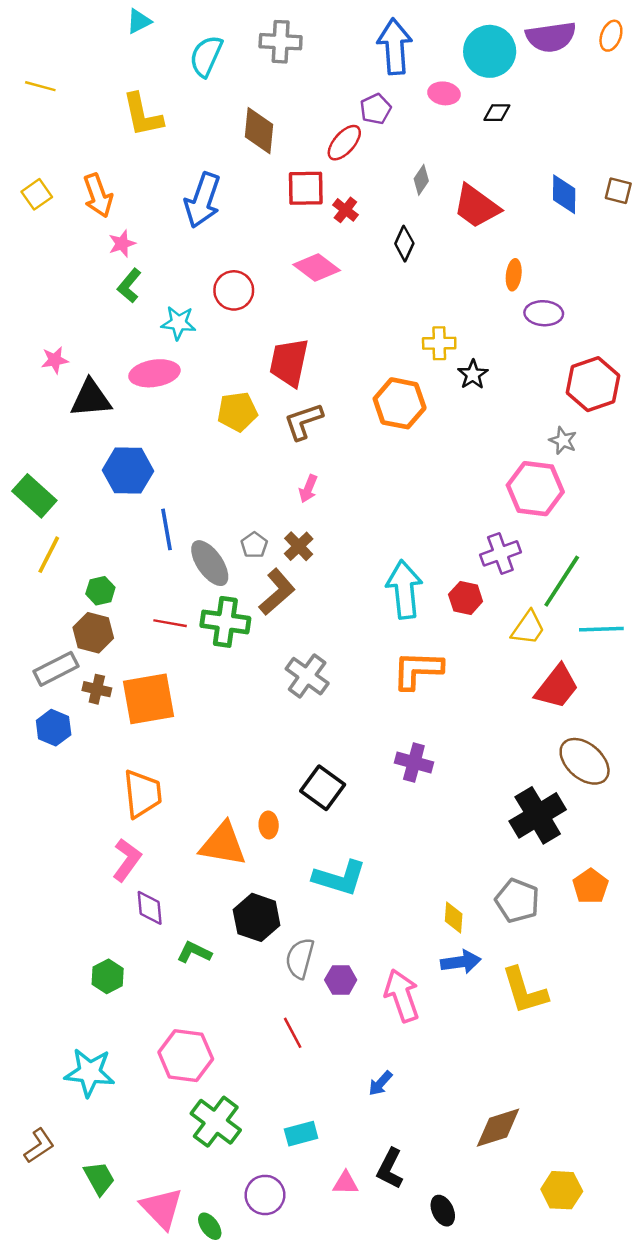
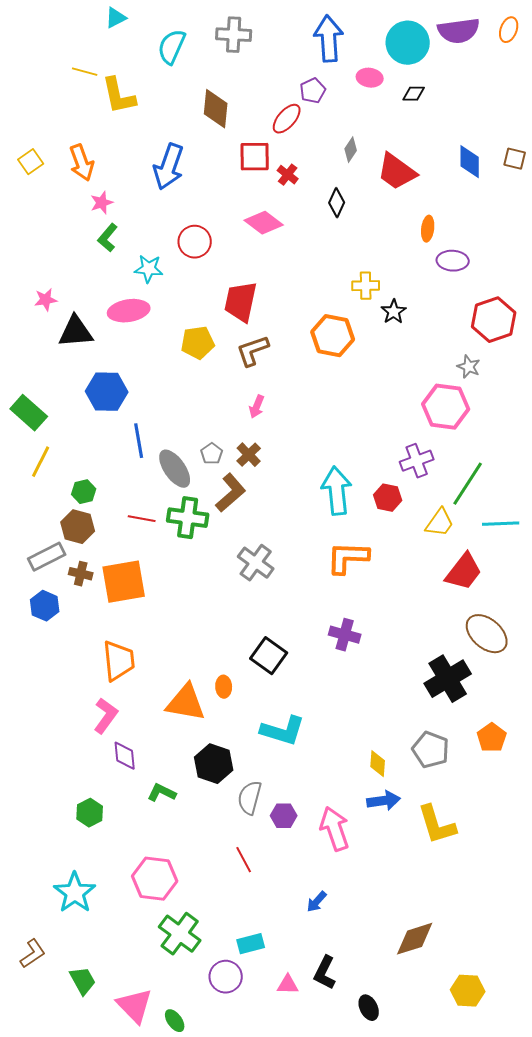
yellow line: (40, 86) -> (85, 72), moved
cyan star: (90, 1072) -> (75, 893), turned 30
purple circle: (265, 1195) -> (226, 977), moved

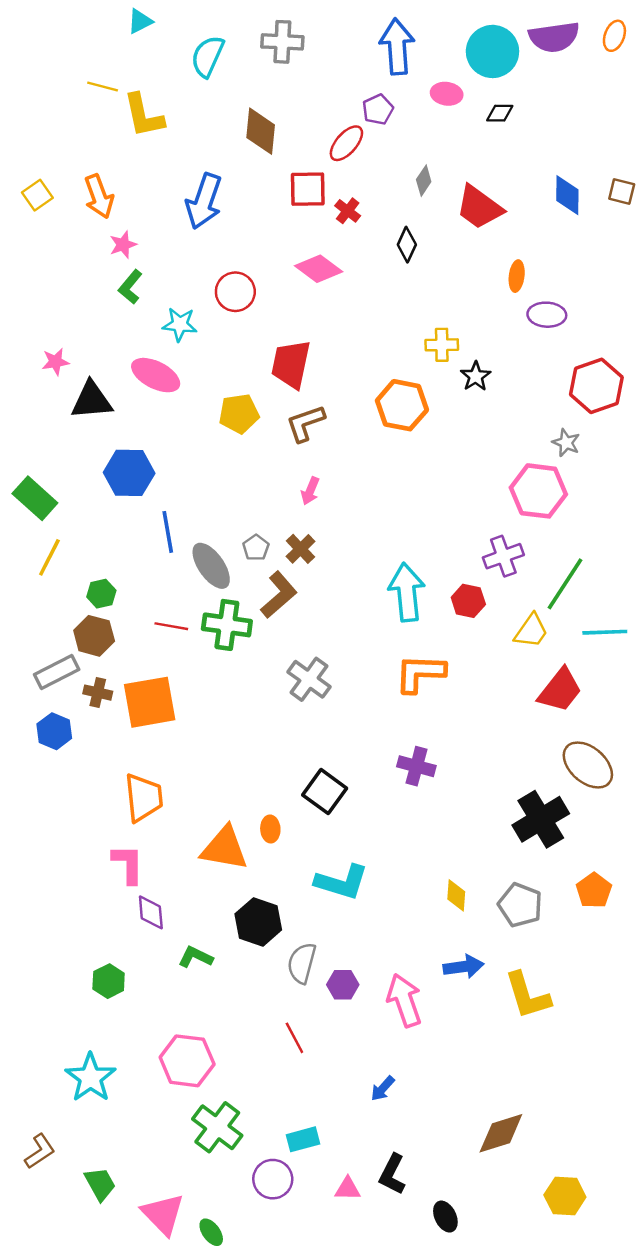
pink ellipse: (129, 311) -> (156, 375), turned 36
pink L-shape: (106, 716) -> (128, 864), turned -36
yellow diamond: (378, 764) -> (456, 895), moved

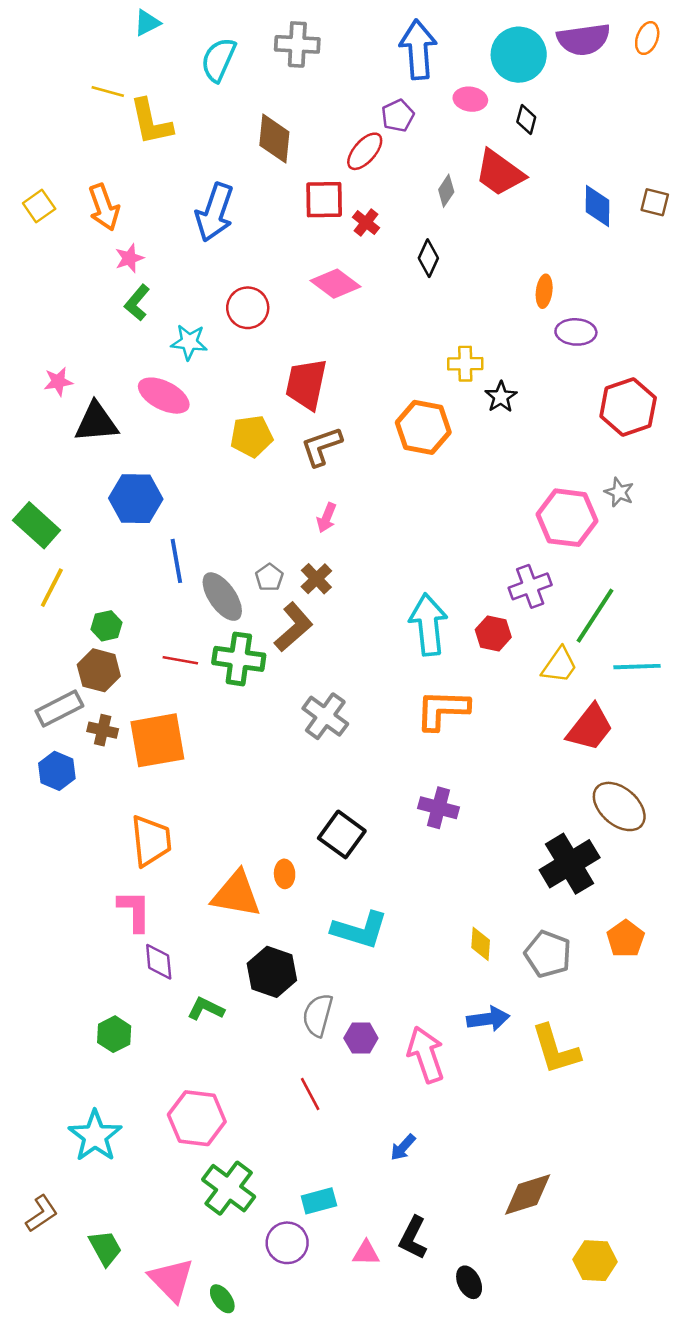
black diamond: (500, 113) -> (526, 119), turned -76
red trapezoid: (479, 207) -> (500, 173), moved
gray star: (566, 443) -> (619, 492), moved

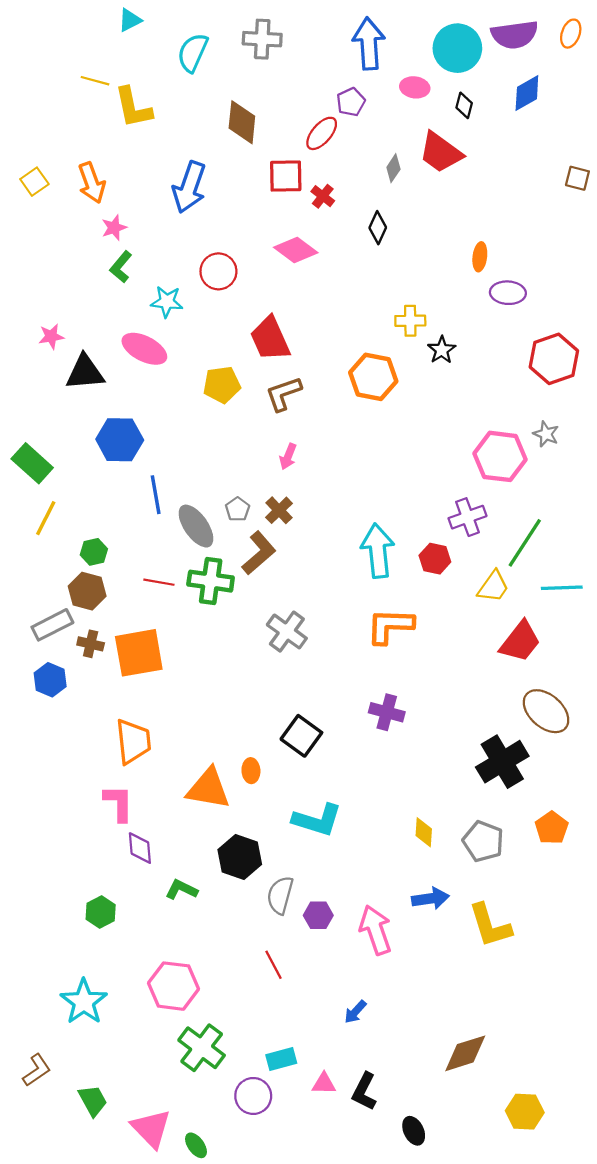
blue diamond: (598, 206) -> (527, 93), moved, turned 60
red trapezoid: (306, 384) -> (270, 339), turned -36
pink triangle: (366, 1253) -> (324, 1084), moved

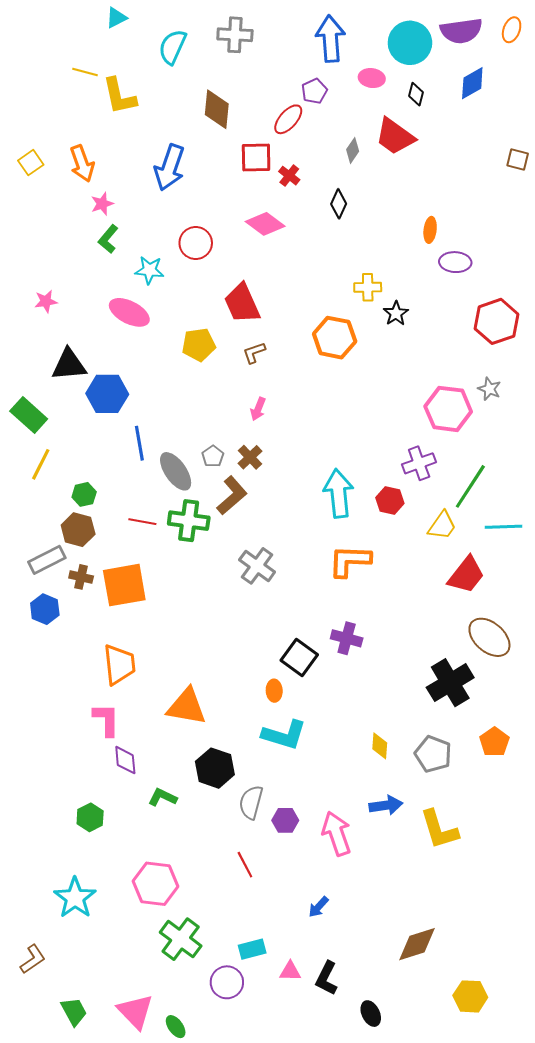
black triangle: (85, 372) -> (69, 365), moved
brown L-shape: (284, 394) -> (254, 353), size x0.7
black square: (301, 736) -> (299, 657), moved
orange ellipse: (251, 771) -> (274, 691), moved
green trapezoid: (93, 1100) -> (74, 1012), moved

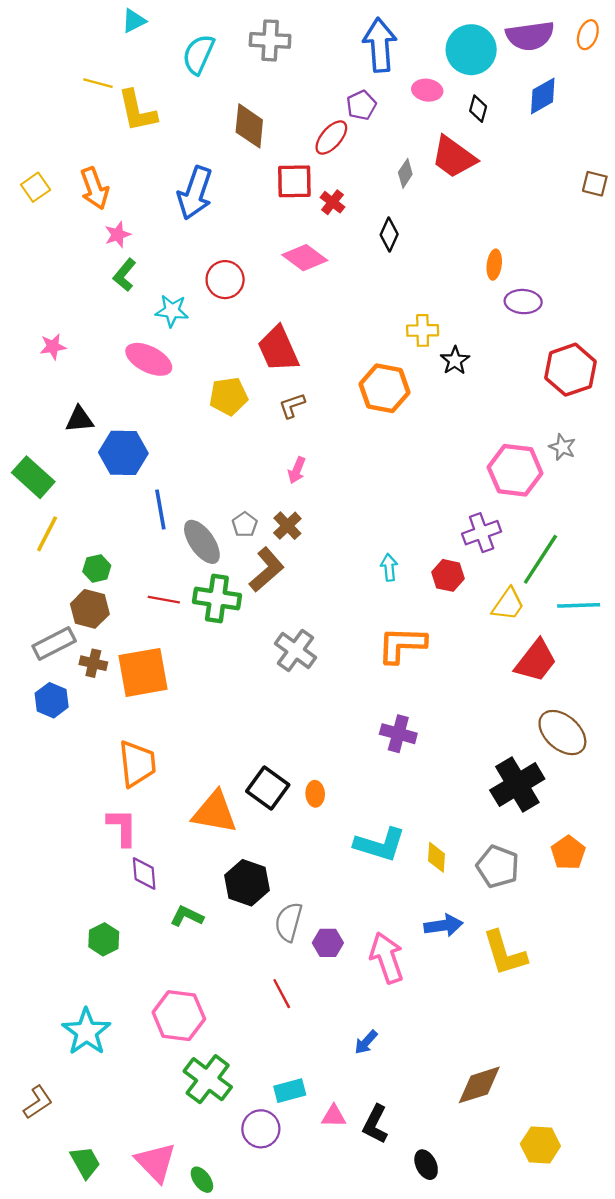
black triangle: (69, 365) -> (79, 419), size x0.7
cyan arrow: (339, 493) -> (389, 567), size x0.5
black square: (299, 657) -> (268, 788), moved
cyan L-shape: (284, 735) -> (380, 845), moved

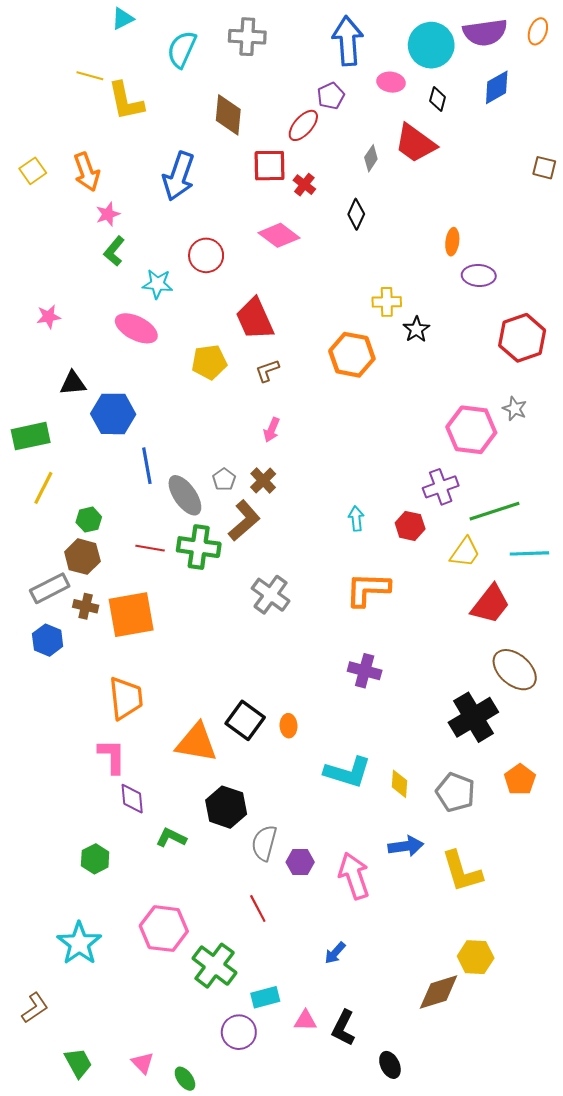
green rectangle: (33, 477) -> (31, 436), turned -54
green line: (540, 559) -> (495, 511), turned 39
green cross: (208, 1079) -> (215, 966), moved
yellow hexagon: (540, 1145) -> (476, 957), moved
pink triangle: (156, 1162) -> (143, 1063), size x0.6

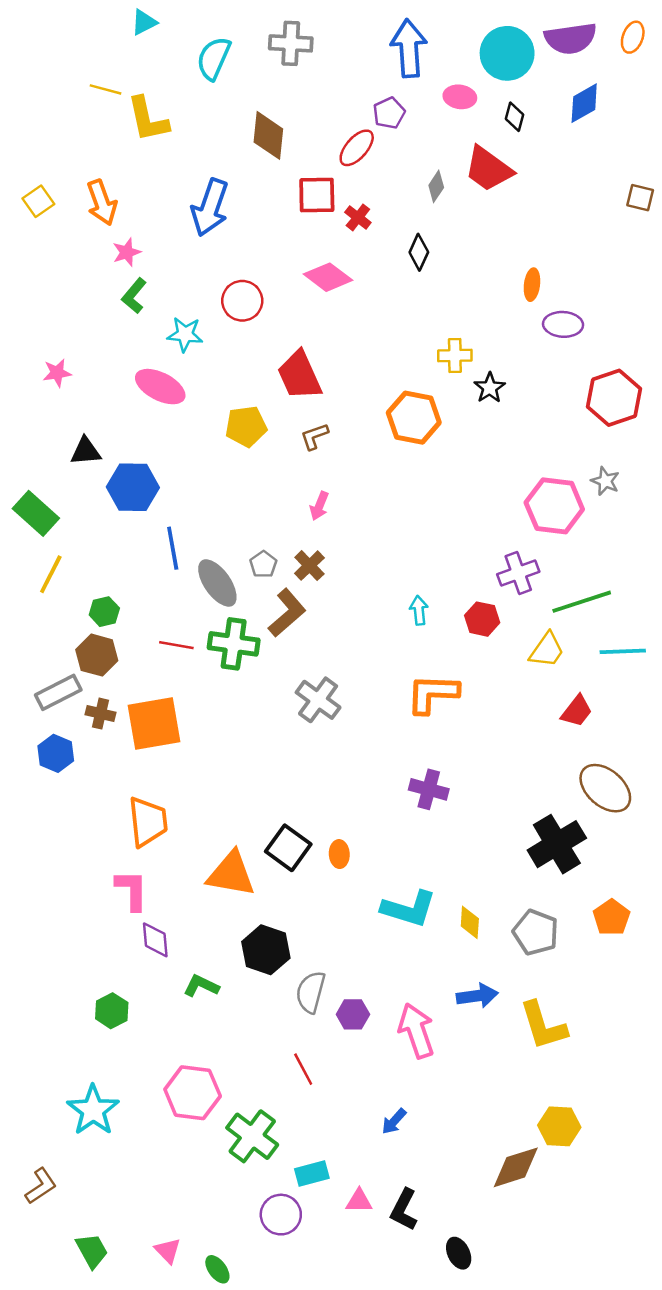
green rectangle: (31, 436) -> (36, 513), turned 54
red trapezoid: (490, 604) -> (577, 711), size x0.7

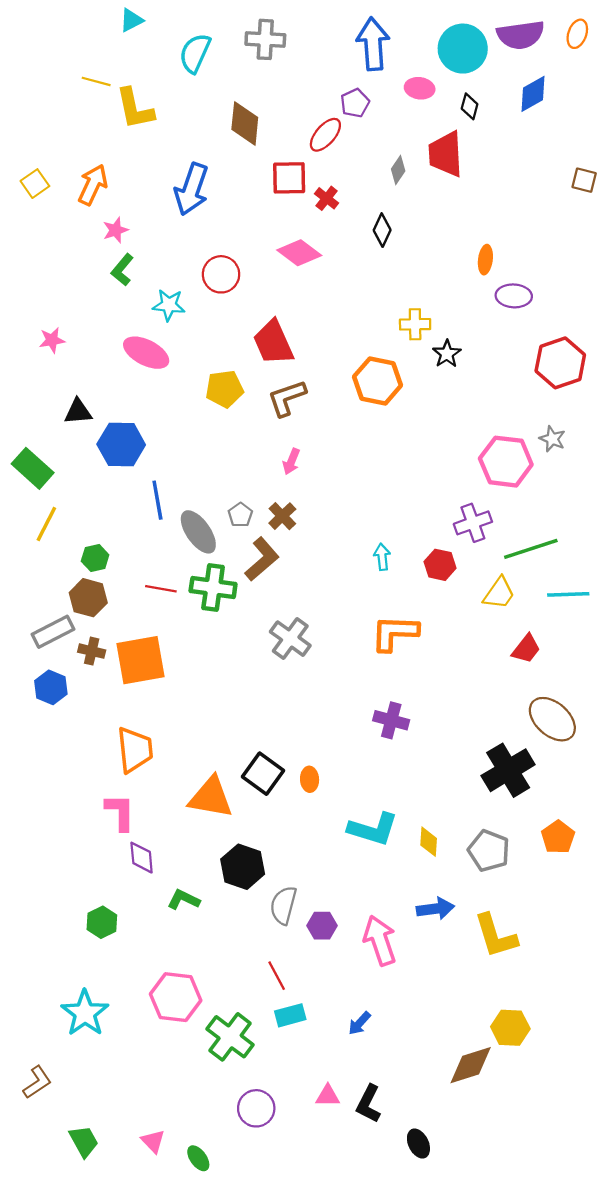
red trapezoid: (488, 169) -> (446, 154), turned 51
orange arrow: (102, 203) -> (93, 185), turned -135
brown L-shape: (314, 436) -> (287, 398), size x1.5
cyan rectangle: (312, 1174) -> (290, 1015), moved

